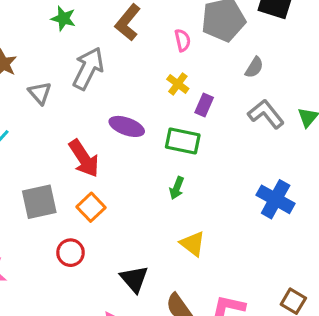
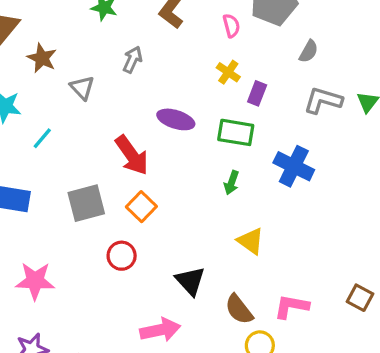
gray arrow: (88, 68) -> (133, 60), size x0.6
gray L-shape: (266, 114) -> (323, 100), turned -33
blue cross: (276, 199) -> (294, 166), moved

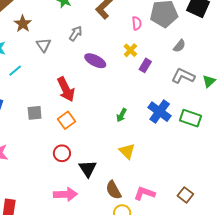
purple ellipse: (176, 119) -> (95, 61), moved
green rectangle: (236, 132) -> (190, 118), moved
gray square: (86, 203) -> (35, 113), size x0.7
red circle: (122, 256) -> (62, 153), moved

